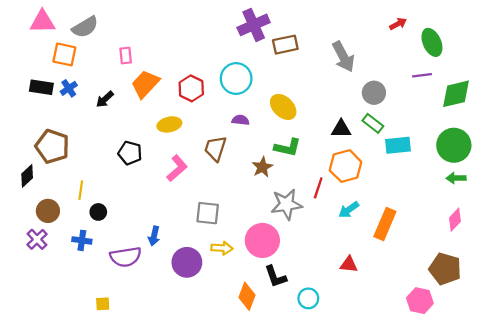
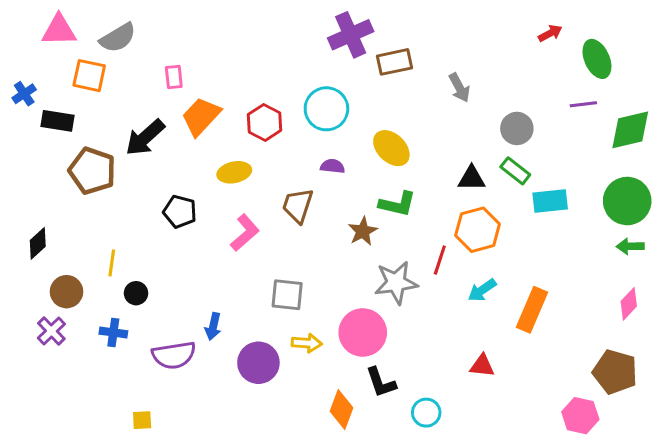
gray arrow: (343, 57) -> (459, 88), moved, size x0.7
blue cross: (69, 88) -> (24, 94), moved
black arrow: (105, 99) -> (145, 138), size x1.6
brown pentagon: (52, 146) -> (92, 171), moved

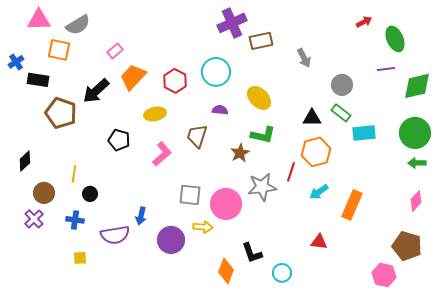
pink rectangle: (174, 77) -> (115, 51), turned 56
pink circle: (363, 332) -> (226, 204), moved
yellow square: (142, 420) -> (80, 258), moved

